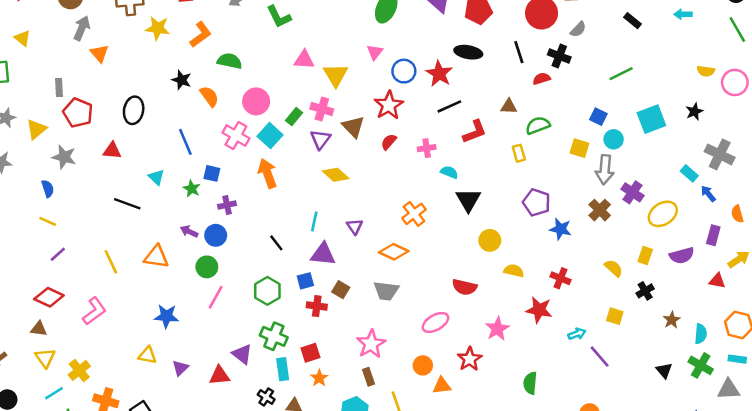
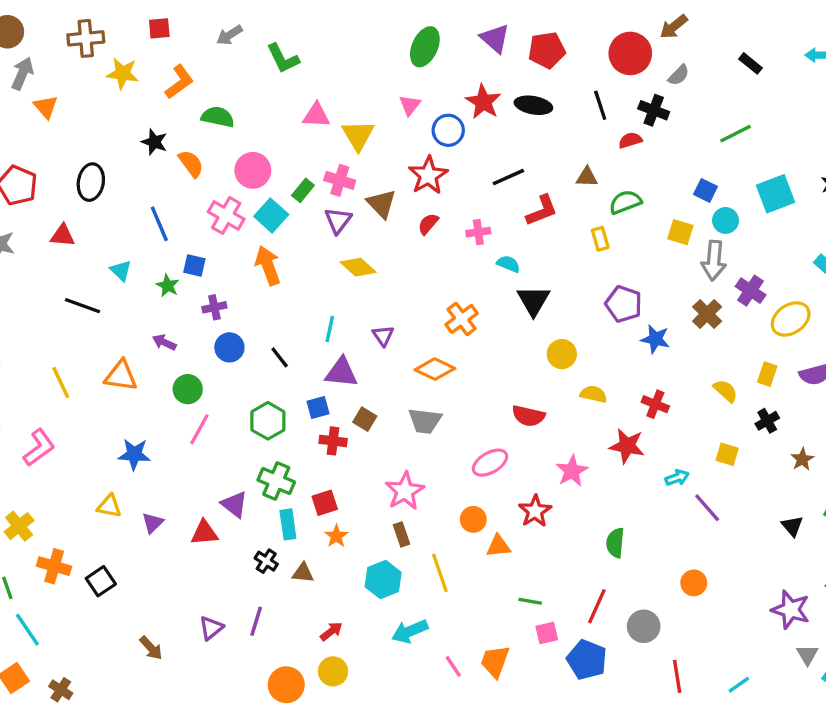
red star: (439, 74) -> (483, 102), moved
blue circle: (216, 235) -> (229, 347), moved

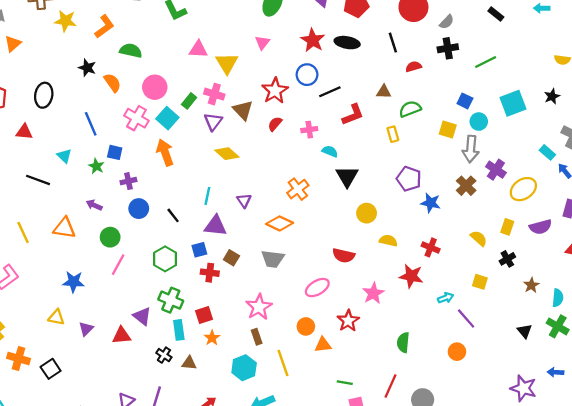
orange triangle: (46, 107) -> (13, 44), turned 30
black cross: (654, 110) -> (448, 48), moved, turned -30
blue circle: (448, 130) -> (307, 75), moved
orange circle: (694, 583) -> (457, 352), moved

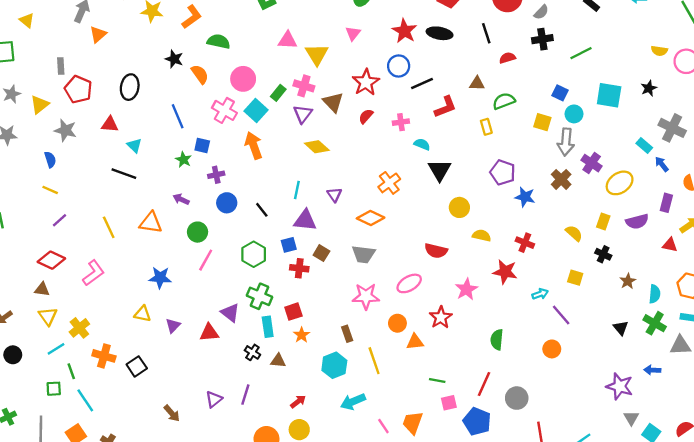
cyan square: (513, 103) -> (609, 95), turned 30
cyan triangle: (64, 156) -> (134, 146), moved
black cross: (507, 259) -> (603, 254), turned -35
pink star: (259, 307) -> (366, 296), moved, turned 30

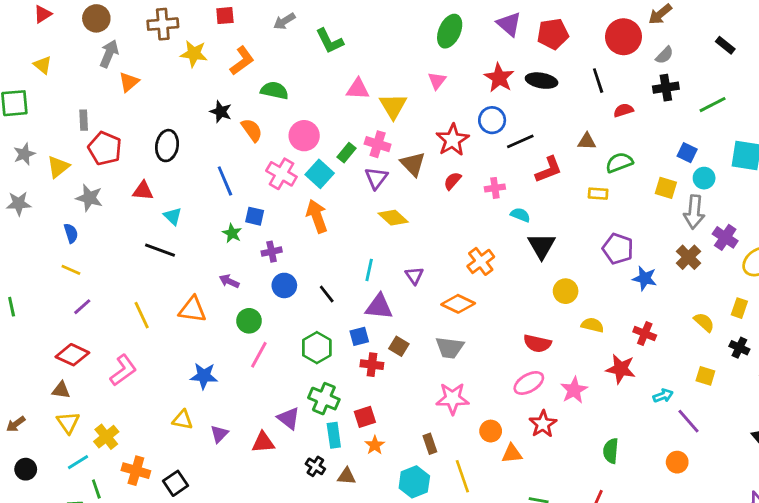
yellow rectangle: (486, 127) -> (598, 194), turned -70
pink ellipse: (409, 283) -> (529, 383), moved

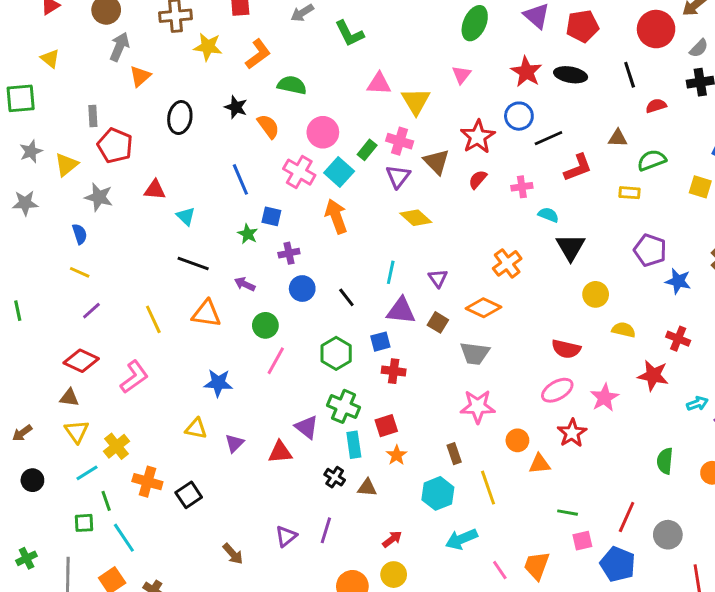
black ellipse: (167, 146) -> (180, 118), moved
black line: (160, 250) -> (193, 263), moved
brown square: (399, 346) -> (438, 322), moved
green semicircle: (611, 451) -> (665, 461), moved

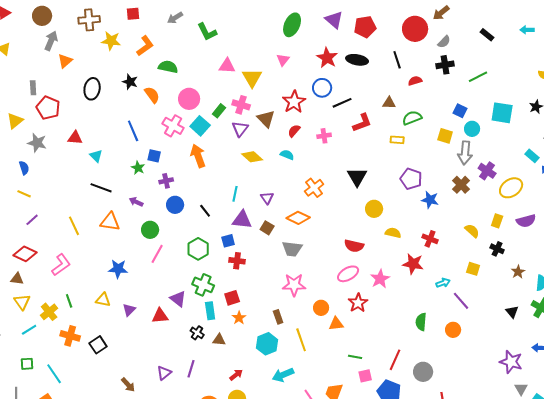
cyan semicircle: (548, 215) -> (287, 155), moved
green line: (106, 501) -> (69, 301), moved

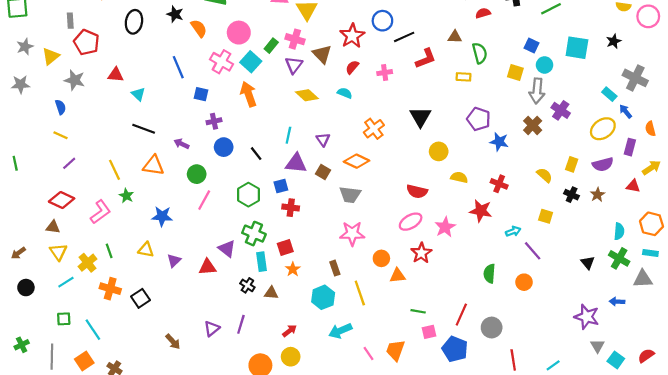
green semicircle: (412, 118) -> (480, 53), turned 96
green star: (138, 168) -> (126, 196), moved
yellow ellipse: (511, 188) -> (603, 129), moved
brown star: (518, 272) -> (597, 195), moved

